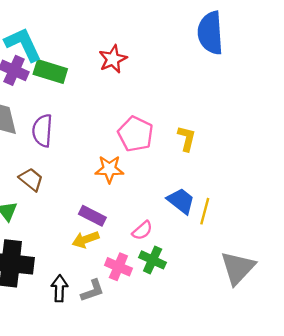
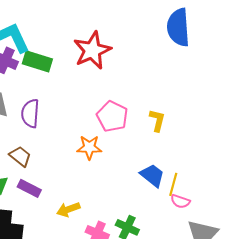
red star: (113, 59) -> (92, 50), size x1.5
purple rectangle: (92, 216) -> (29, 188), moved
pink semicircle: (142, 230) -> (180, 201), moved, turned 60

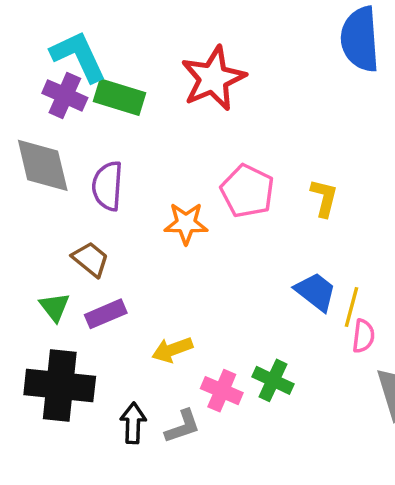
orange star: (89, 147) -> (186, 223), moved
purple rectangle: (29, 188) -> (106, 314), turned -50
pink semicircle: (180, 201) -> (363, 336), turned -102

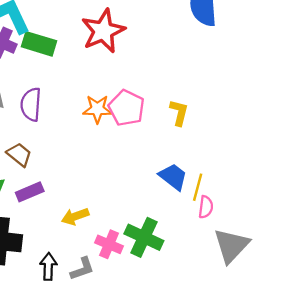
orange star: (186, 223) -> (97, 109), moved
green cross: (273, 380) -> (144, 237), size x1.4

